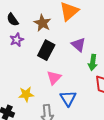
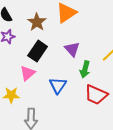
pink triangle: (54, 78) -> (28, 73), moved
blue triangle: (68, 98) -> (58, 85), moved

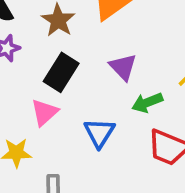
green arrow: (85, 69) -> (147, 103), turned 56

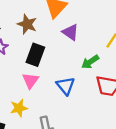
purple triangle: (123, 67) -> (70, 32), moved

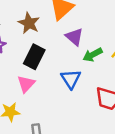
green arrow: (90, 62) -> (93, 55), moved
blue triangle: (66, 86) -> (71, 79), moved

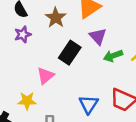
black rectangle: (34, 57) -> (70, 53), moved
blue triangle: (71, 79) -> (89, 104), moved

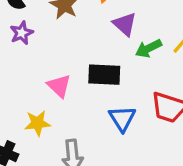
black rectangle: (70, 53) -> (104, 75), moved, turned 65
pink triangle: (45, 76) -> (59, 86), turned -30

